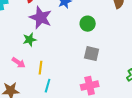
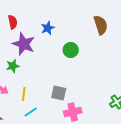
gray square: (92, 54) -> (59, 93), moved
cyan line: (48, 86) -> (31, 112), turned 40

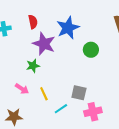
blue star: (48, 28) -> (68, 28), size x1.6
yellow line: (24, 94) -> (44, 94), turned -32
cyan line: (31, 112) -> (61, 109), moved

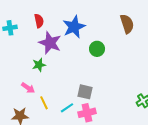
yellow line: (44, 94) -> (44, 103), moved
pink cross: (93, 112) -> (87, 113), moved

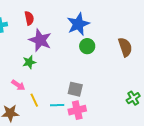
brown semicircle: (127, 24) -> (125, 47), moved
blue star: (74, 27) -> (78, 24), moved
cyan line: (67, 108) -> (57, 105), turned 32

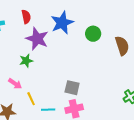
blue star: (78, 24) -> (62, 23), moved
green circle: (87, 46) -> (93, 34), moved
cyan line: (57, 105) -> (48, 110), moved

